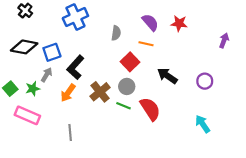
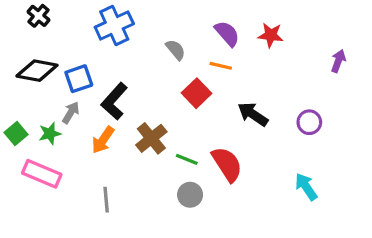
gray semicircle: (116, 33) -> (176, 50), turned -48
gray circle: (127, 86) -> (190, 195), moved

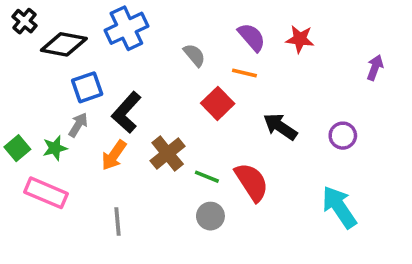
black cross: (39, 16) -> (24, 21), moved
black diamond: (37, 71) -> (64, 44), moved
cyan arrow: (306, 187) -> (339, 207), size x1.4

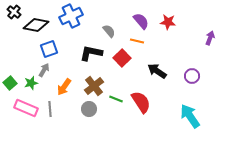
black L-shape: (126, 112) -> (91, 53), moved, turned 60
gray circle: (210, 216) -> (89, 109), moved
gray line: (117, 221) -> (50, 109), moved

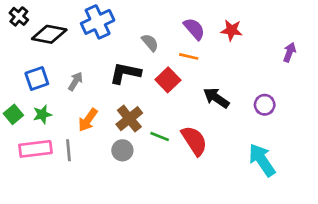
blue square: (49, 49) -> (37, 79), moved
gray arrow: (44, 70) -> (75, 81), moved
pink rectangle: (26, 108) -> (35, 149), turned -30

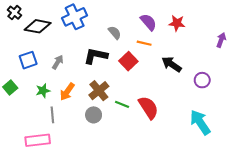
black arrow: (216, 98) -> (172, 64), moved
green star: (42, 114) -> (43, 91), moved
pink rectangle: (35, 149) -> (38, 140), moved

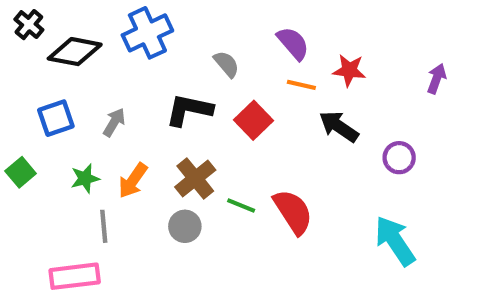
red star: (177, 23) -> (349, 70), moved
orange line: (144, 43) -> (301, 85), moved

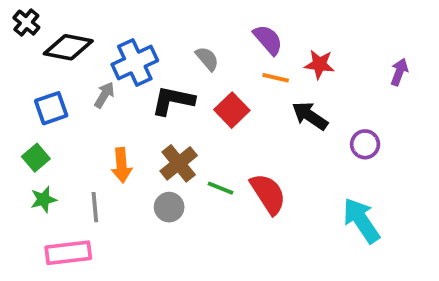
blue cross: (147, 33) -> (135, 62), moved
gray arrow: (114, 122) -> (104, 95), moved
green square: (21, 172) -> (36, 158), moved
green star: (85, 178) -> (44, 199), moved
orange arrow: (133, 181) -> (122, 165), turned -40

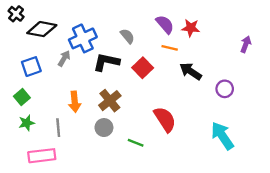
red star: (319, 64) -> (191, 28), moved
green line: (220, 188) -> (136, 143), moved

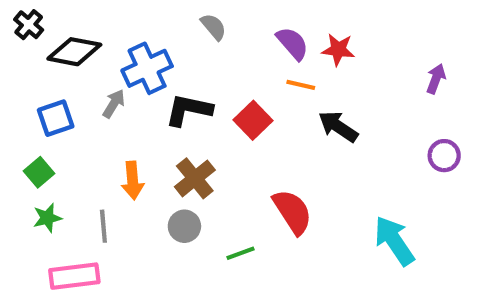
gray semicircle: (127, 36) -> (214, 27), moved
purple circle: (225, 89) -> (444, 156), moved
green line: (136, 143) -> (241, 253), turned -42

